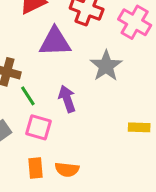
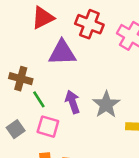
gray star: (106, 66) -> (106, 105), moved

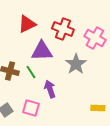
green line: (39, 99) -> (31, 72), moved
gray star: (106, 105) -> (76, 64), moved

